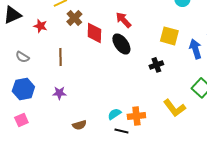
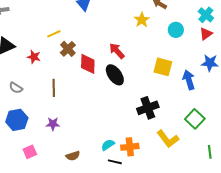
black cross: (156, 65) -> (148, 108), moved, size x1.5
pink square: (21, 120) -> (30, 152), moved

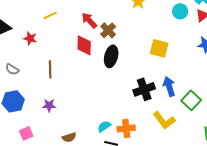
cyan circle: (176, 30) -> (180, 11), moved
brown cross: (68, 49) -> (108, 30), moved
red arrow: (117, 51) -> (89, 20), moved
black ellipse: (115, 75) -> (111, 56), turned 50
blue arrow: (189, 80) -> (169, 86), moved

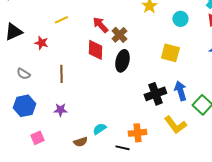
cyan circle: (180, 11) -> (180, 19), moved
cyan semicircle: (104, 126) -> (99, 129), moved

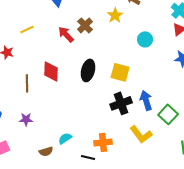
cyan circle: (180, 19) -> (145, 39), moved
brown cross: (119, 35) -> (85, 25), moved
red diamond: (95, 50) -> (51, 71), moved
yellow square: (170, 53) -> (120, 72), moved

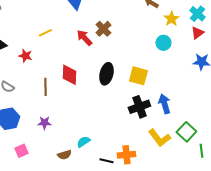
yellow star: (115, 15) -> (171, 19), moved
green square: (168, 114) -> (186, 132), moved
orange cross: (103, 142) -> (126, 155), moved

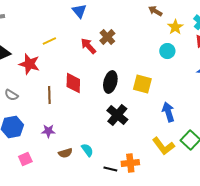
red star: (25, 56) -> (29, 64), size x1.5
black cross: (139, 107) -> (117, 115), moved, turned -30
cyan semicircle: (83, 142) -> (87, 150), turned 88
brown semicircle: (64, 155) -> (65, 153), moved

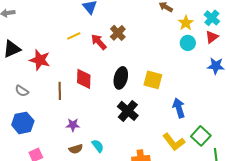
yellow line: (49, 41) -> (74, 36), moved
cyan circle: (167, 51) -> (188, 43), moved
purple star: (48, 131) -> (73, 125), moved

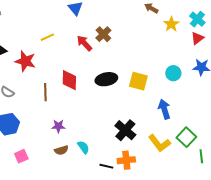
yellow line: (74, 36) -> (47, 37), moved
cyan circle: (188, 43) -> (173, 73), moved
black ellipse: (121, 78) -> (106, 79), turned 65
black cross: (128, 111) -> (125, 130), moved

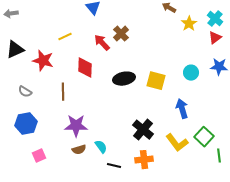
red diamond: (69, 80) -> (85, 68), moved
purple star: (58, 126) -> (76, 126), size x1.6
black line: (106, 166) -> (114, 166), moved

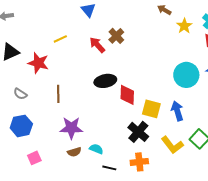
red diamond: (85, 68) -> (127, 95), moved
cyan circle: (191, 73) -> (186, 75), size x1.6
black ellipse: (124, 79) -> (105, 81), moved
yellow square: (156, 81) -> (151, 109), moved
cyan semicircle: (101, 147) -> (96, 149), turned -32

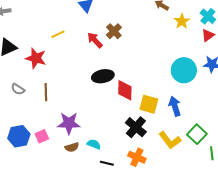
brown line: (58, 94) -> (46, 92), moved
blue hexagon: (21, 126) -> (19, 136), moved
pink square: (34, 158) -> (42, 136), moved
orange cross: (139, 162) -> (137, 157), turned 30

